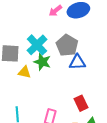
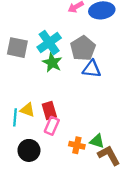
yellow triangle: (24, 72) -> (27, 110), moved
red rectangle: (81, 103) -> (49, 111), moved

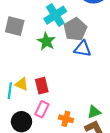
cyan cross: (49, 43) -> (55, 15), moved
pink rectangle: (52, 126) -> (42, 109), moved
green triangle: (97, 141) -> (94, 112), moved, turned -40

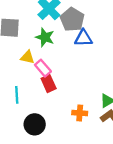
yellow triangle: (22, 84) -> (27, 57), moved
pink rectangle: (42, 109) -> (43, 68), moved, turned -56

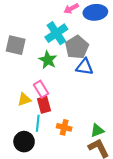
yellow triangle: (27, 57) -> (24, 99), moved, turned -40
cyan line: (17, 95) -> (38, 123), moved
orange cross: (80, 113) -> (64, 127), moved

